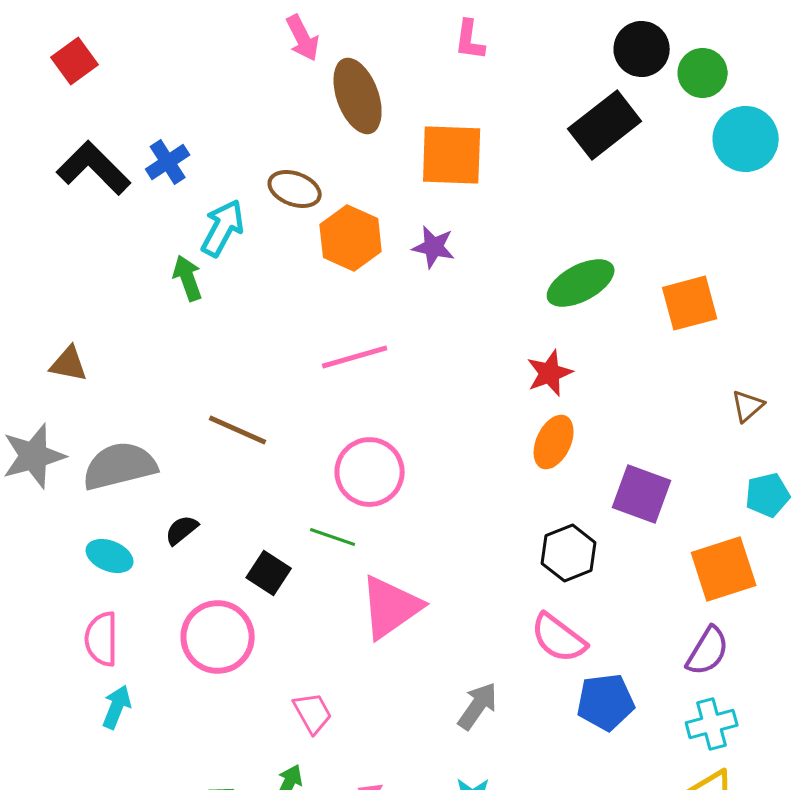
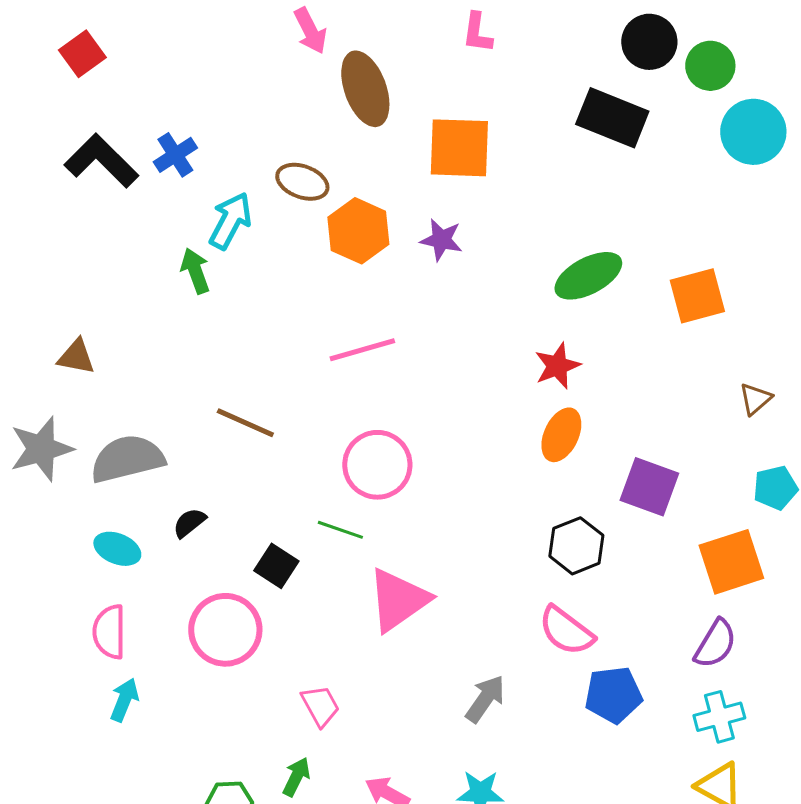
black rectangle: (605, 125) -> (612, 118), turned 60

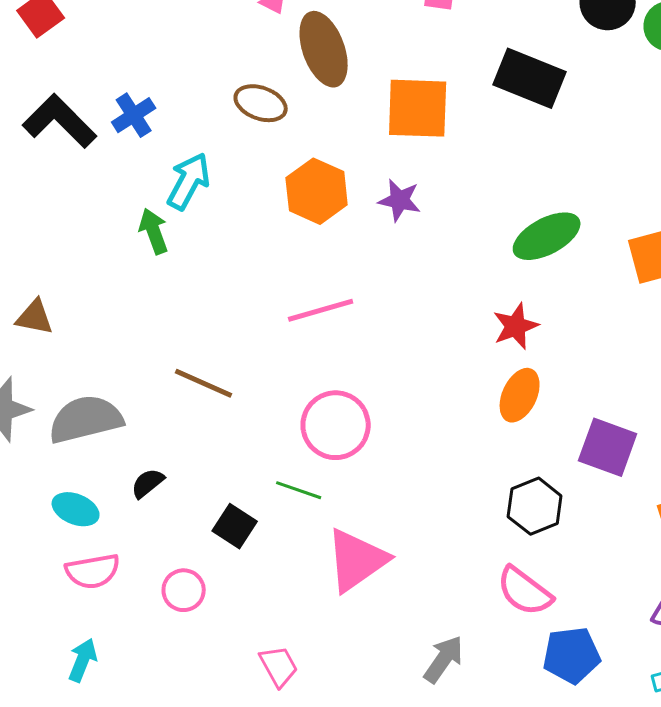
black rectangle: (612, 118) -> (530, 78), moved
brown ellipse: (302, 182) -> (261, 103), moved
pink circle: (225, 630) -> (184, 590), size x0.6
pink semicircle: (109, 632) -> (93, 571), moved, turned -100

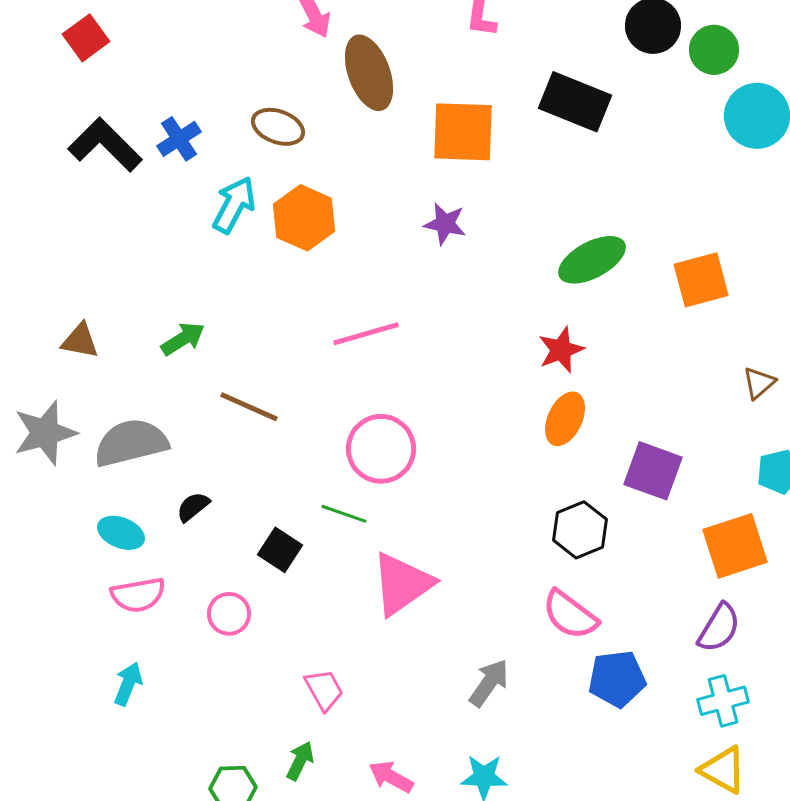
brown ellipse: (261, 103) -> (278, 127), moved
orange hexagon: (317, 191) -> (304, 218), moved
green arrow: (154, 231) -> (183, 339), moved, turned 78

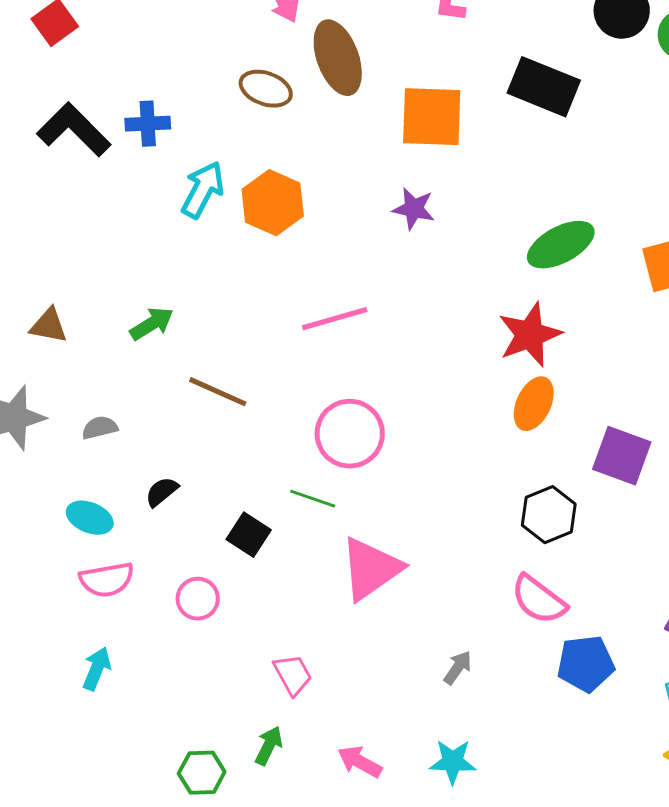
brown ellipse: (278, 127) -> (266, 89), moved
blue cross: (179, 139) -> (148, 124), turned 30
red star: (561, 350) -> (530, 335), size x1.4
gray semicircle: (131, 443) -> (100, 428), size x0.5
gray arrow: (489, 683) -> (458, 668), size x0.7

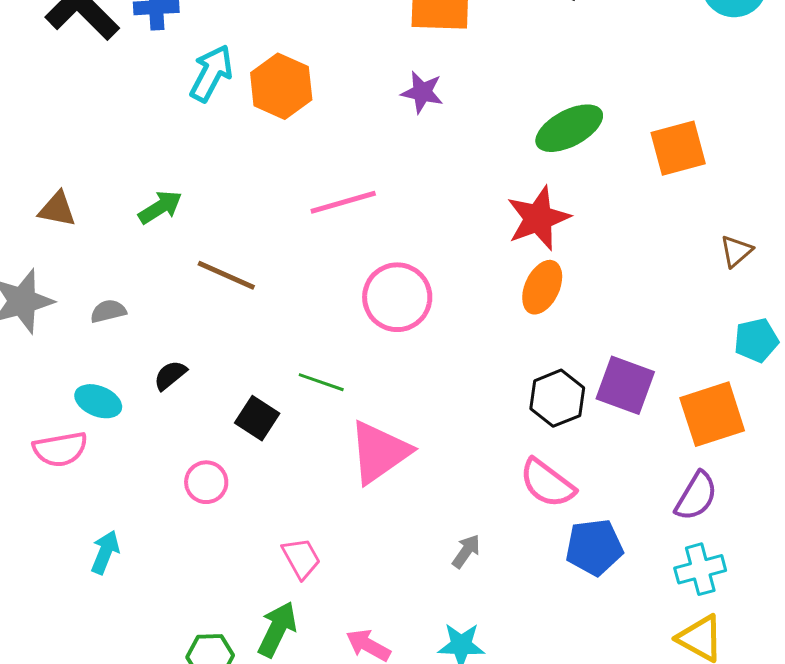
pink circle: (350, 434) -> (397, 297), moved
purple square: (622, 456) -> (625, 385), moved
pink semicircle: (107, 580) -> (60, 449), moved
green arrow: (269, 746) -> (277, 629), size x1.4

